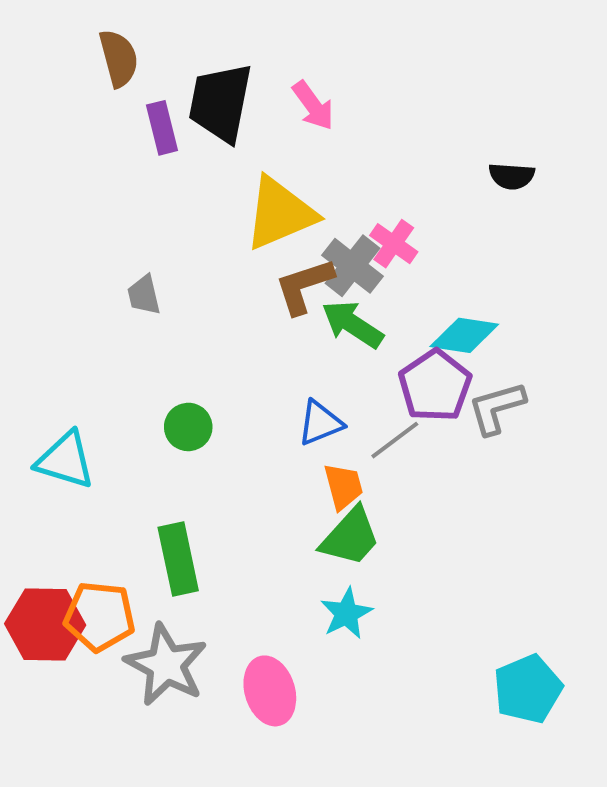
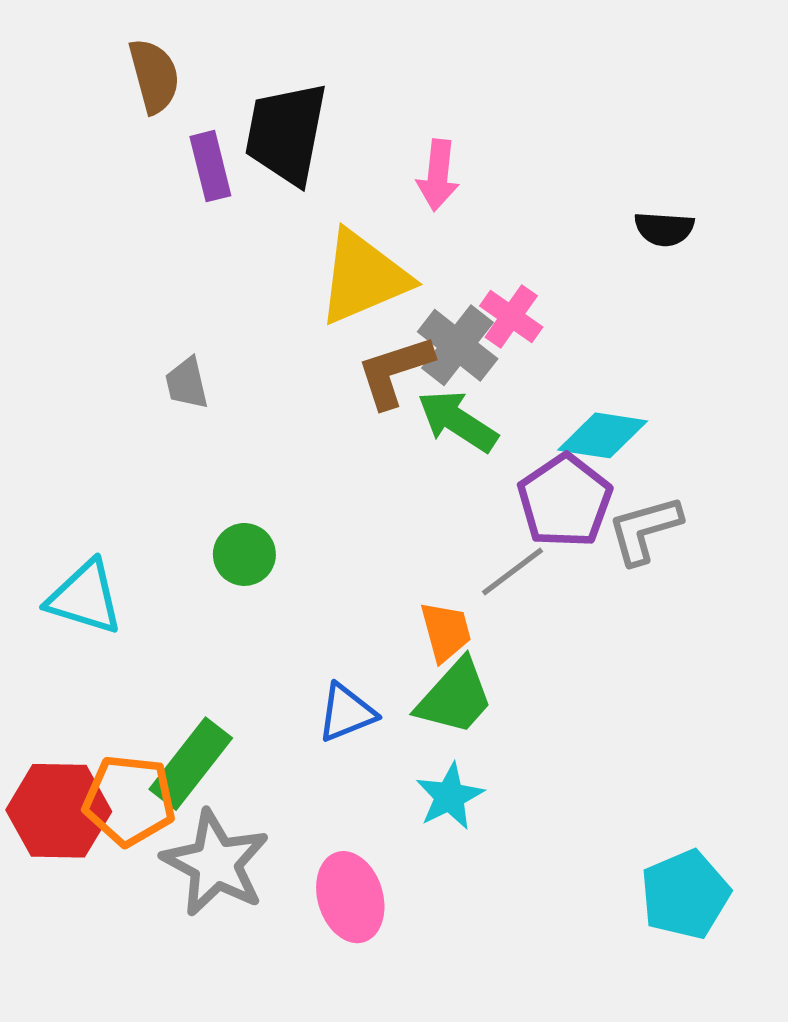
pink arrow: (313, 106) -> (438, 175), moved, turned 42
blue triangle: (320, 423) -> (346, 713), moved
green rectangle: (178, 559) -> (191, 764), moved, turned 50

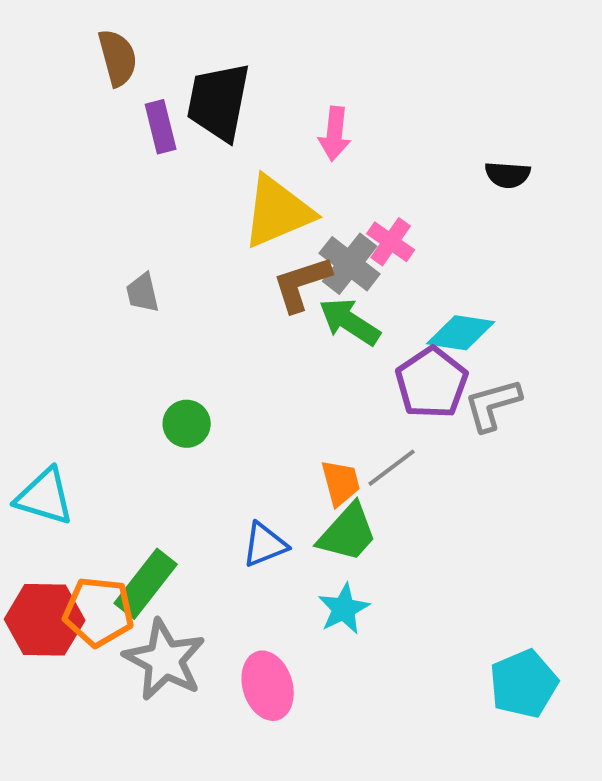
gray line: (512, 571) -> (392, 468), moved
cyan triangle: (85, 598) -> (45, 497), moved

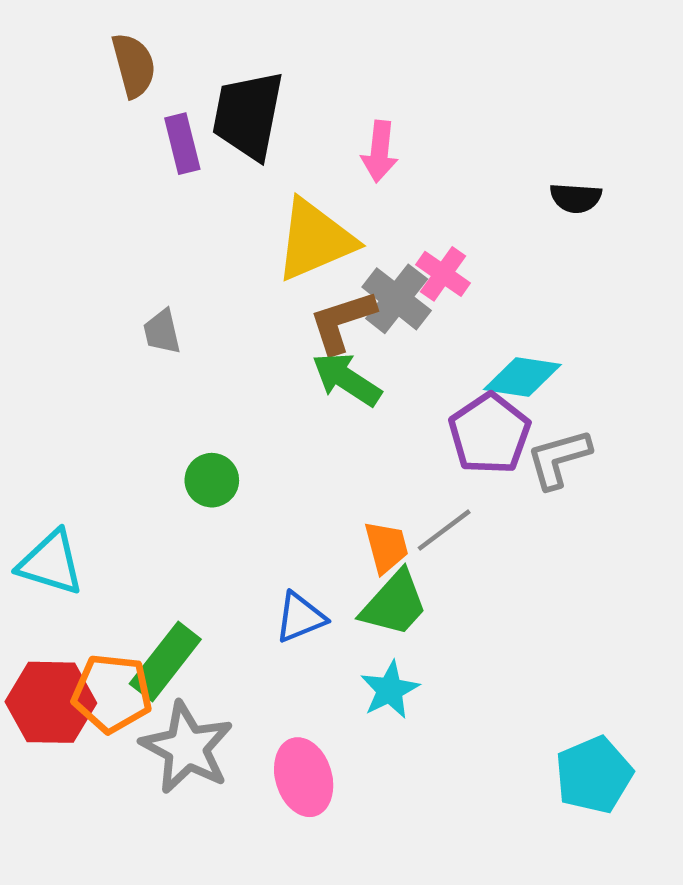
green arrow: (350, 322) -> (347, 379), moved

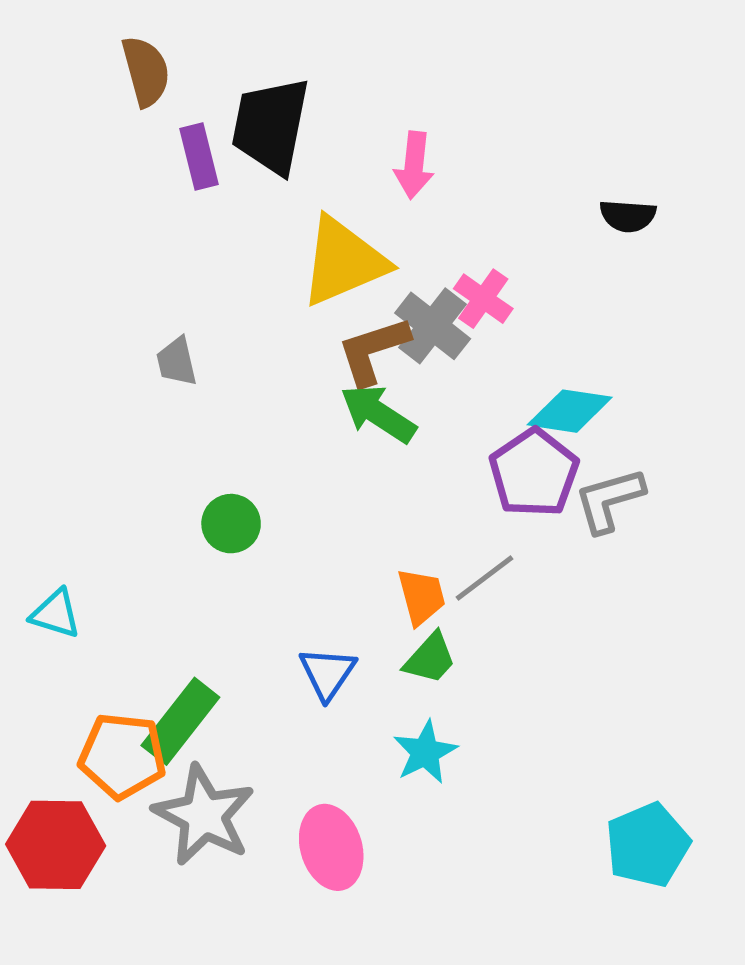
cyan triangle: (51, 563) -> (56, 614), size x0.7
green trapezoid: (394, 604) -> (430, 658), size x0.7
blue triangle: (300, 617) -> (327, 673), turned -34
red hexagon: (51, 702) -> (56, 845), moved

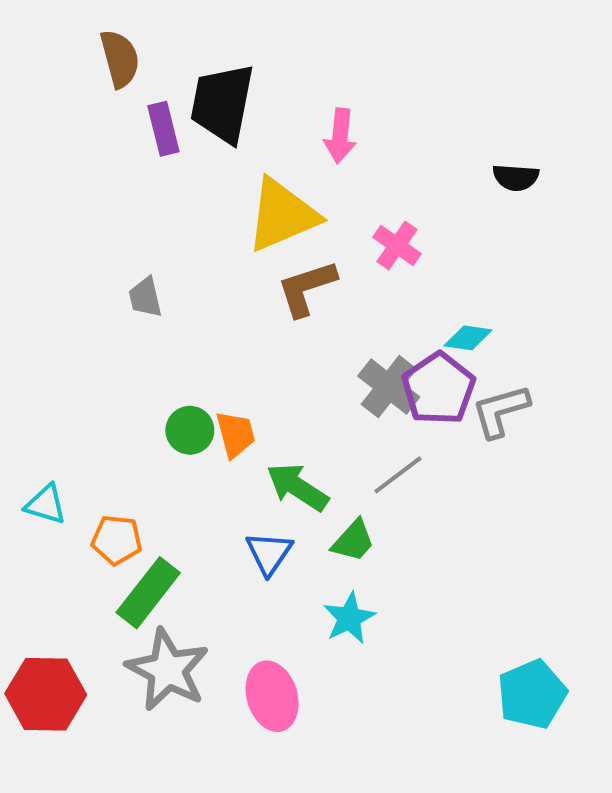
gray cross: (433, 326) -> (389, 387), moved
cyan diamond: (570, 411) -> (468, 338), size x0.7
green arrow: (378, 414) -> (297, 487), moved
orange trapezoid: (421, 596) -> (236, 434), moved
orange pentagon: (122, 756) -> (117, 540), moved, size x0.7

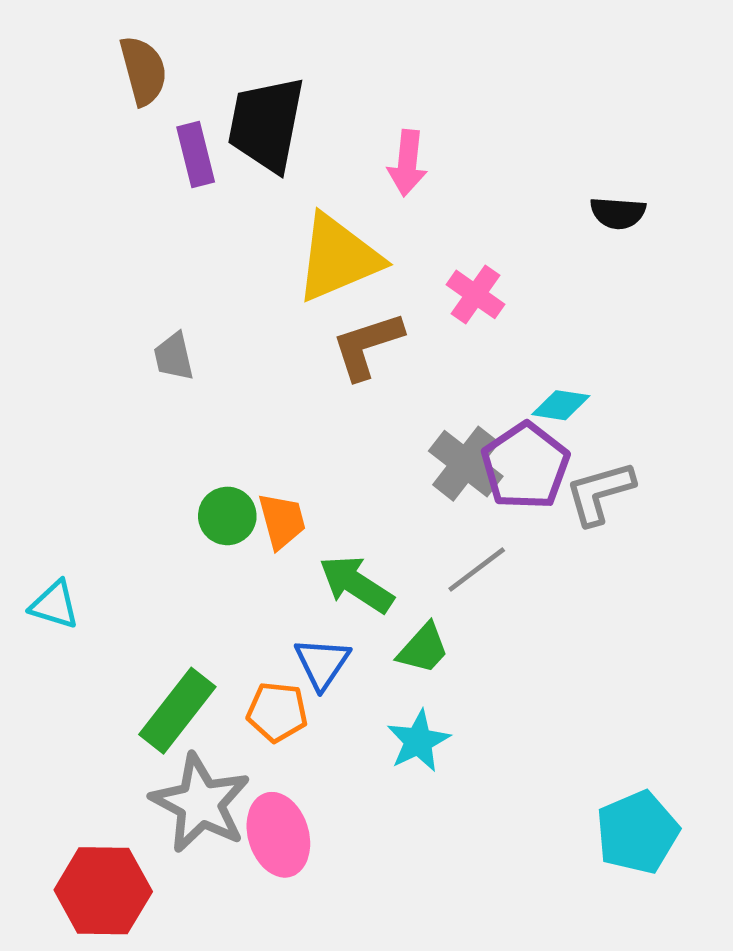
orange pentagon: (117, 540) -> (277, 712), moved
red hexagon: (46, 694) -> (103, 891), moved
pink ellipse: (272, 696) -> (278, 835), moved

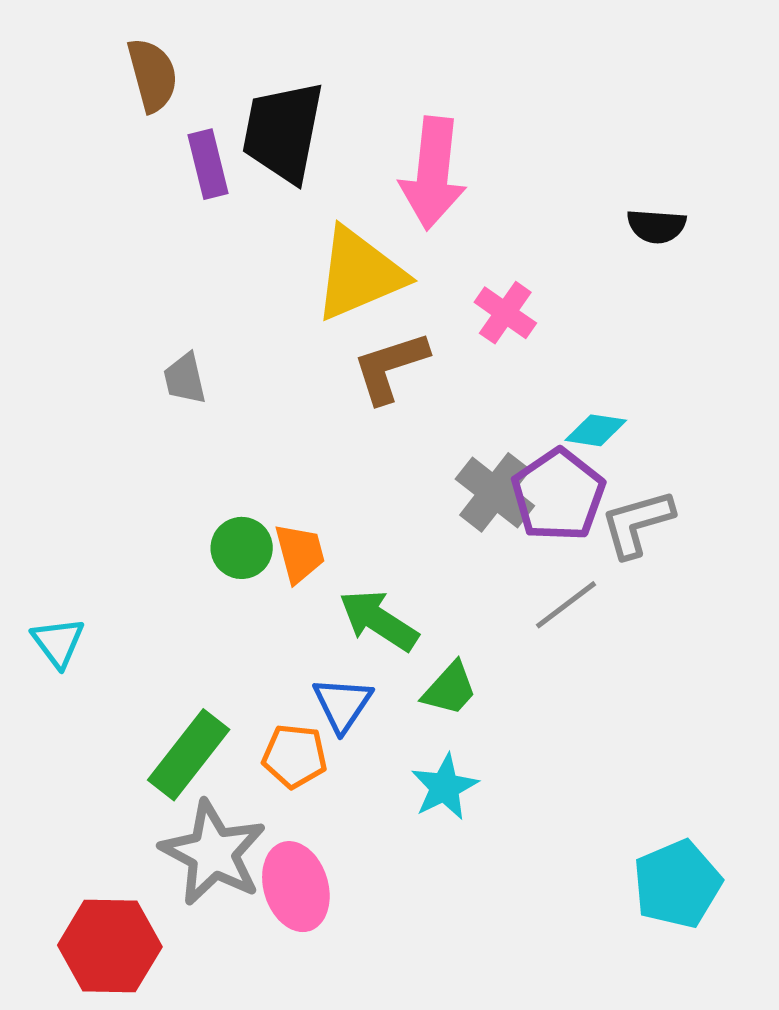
pink arrow: (407, 163) -> (433, 173), size x1.6
gray line: (477, 569) -> (566, 605), moved
cyan triangle: (54, 605) -> (58, 642), turned 36

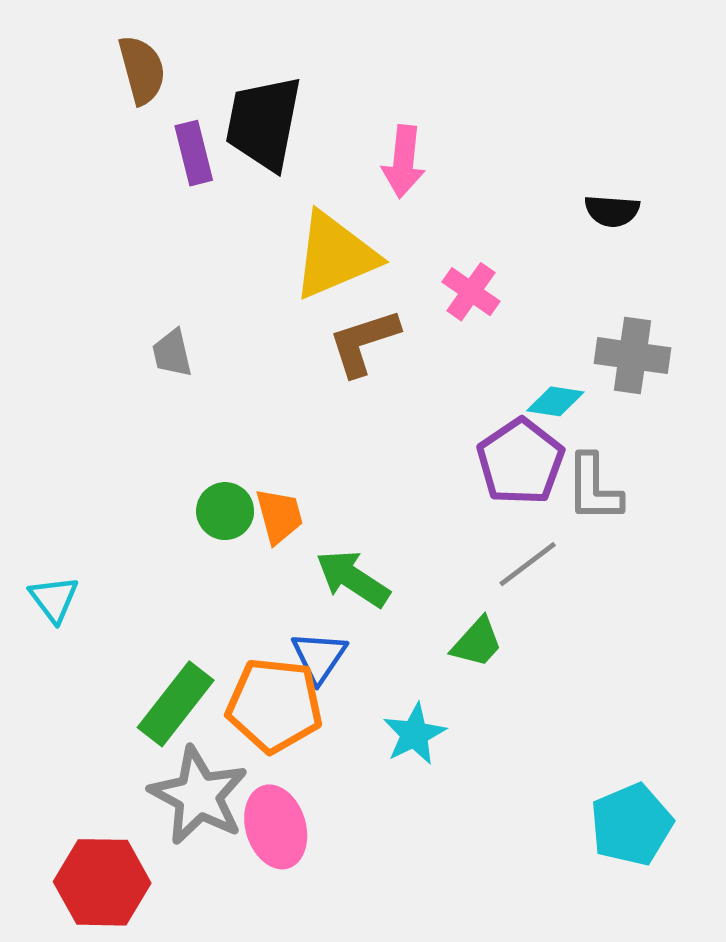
pink arrow: (433, 173) -> (403, 161), size x0.7
gray cross: (495, 492) -> (633, 356), moved, turned -30
gray L-shape: (637, 523) -> (594, 488), turned -74
green trapezoid: (450, 689) -> (477, 642), moved
orange pentagon: (295, 756) -> (274, 705), size x1.6

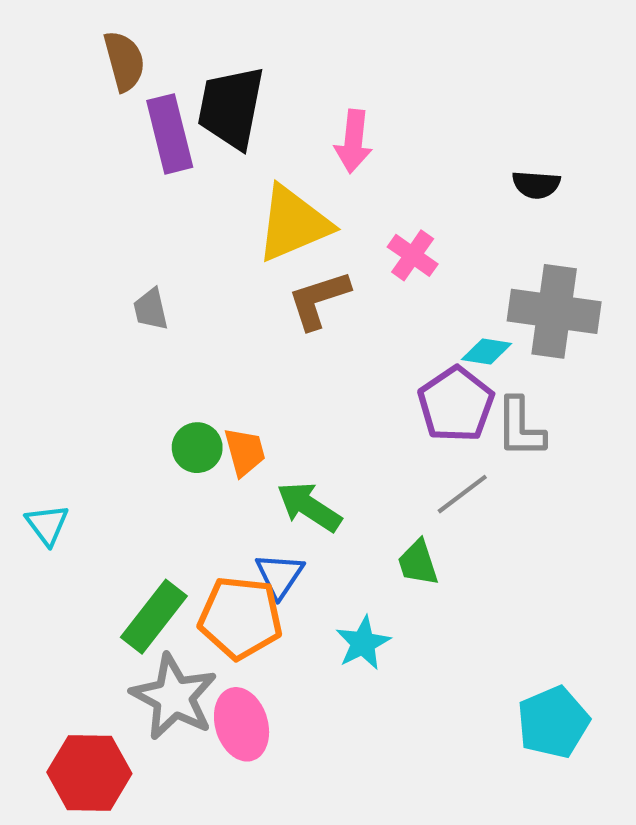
purple rectangle: (194, 153) -> (170, 134), size x1.4
gray cross: (633, 356) -> (554, 311), size x1.4
green trapezoid: (477, 642) -> (418, 563), turned 120

